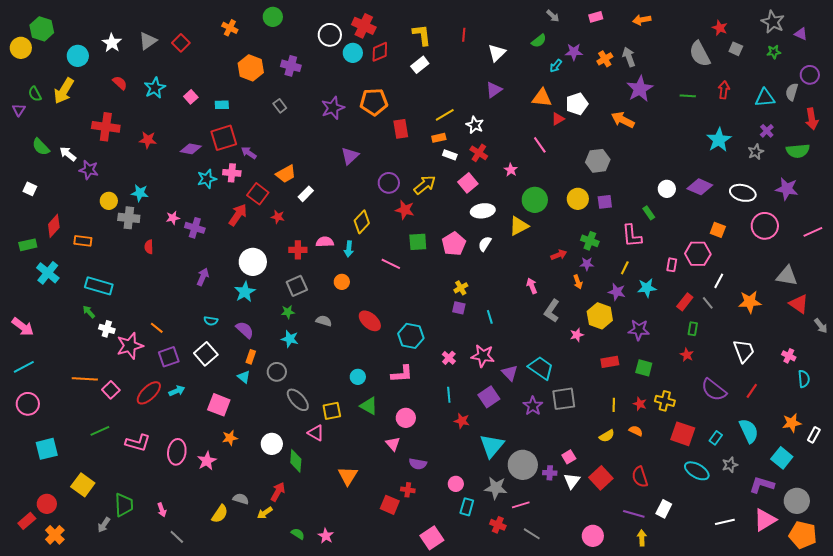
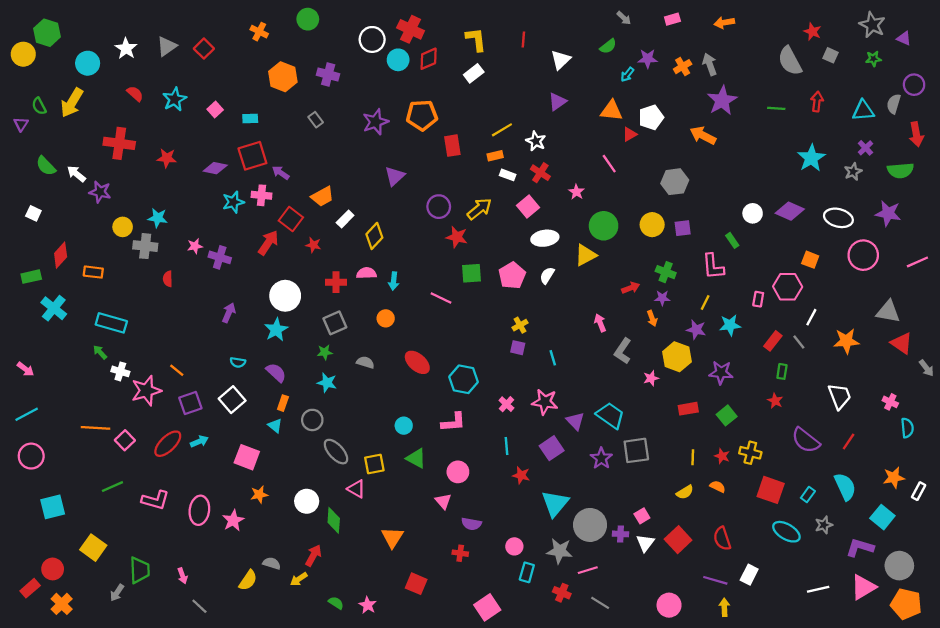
yellow diamond: (362, 222) -> (374, 236), moved
pink arrow: (23, 327) -> (26, 369), size x0.7
green square: (644, 368) -> (727, 415), turned 36
red square: (390, 505) -> (416, 584), moved

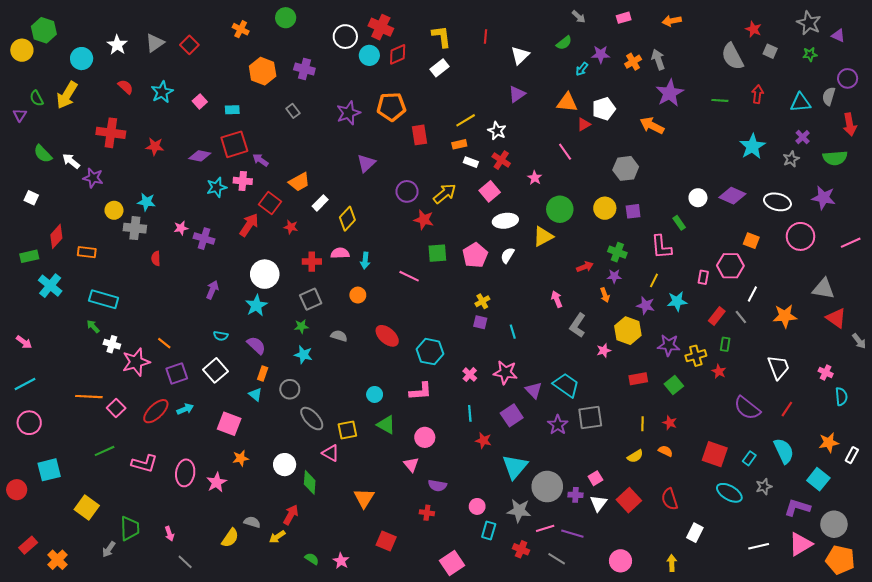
yellow cross: (750, 453) -> (696, 356), moved, turned -30
red circle: (53, 569) -> (17, 490), moved
purple line: (715, 580) -> (572, 534), moved

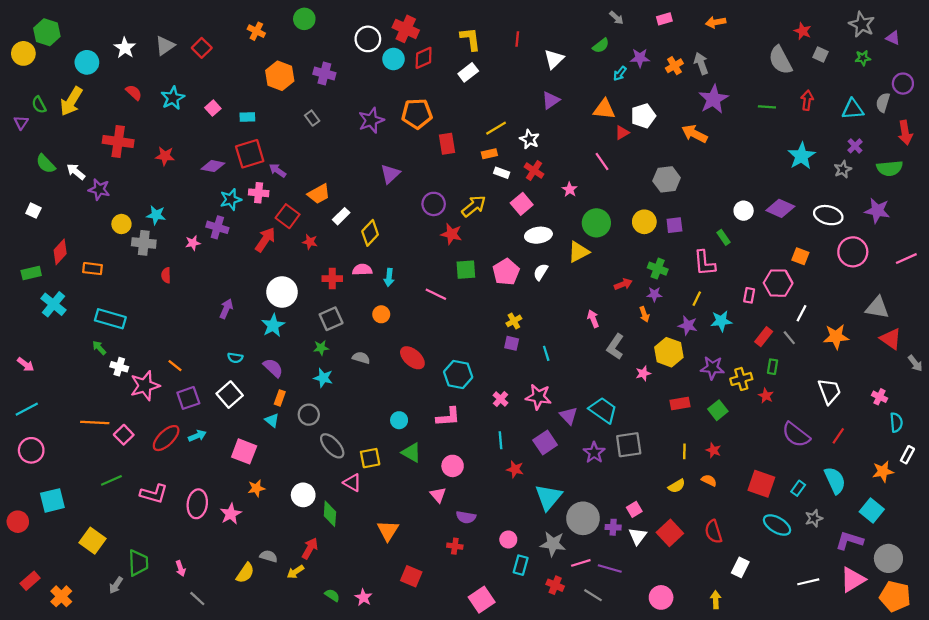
purple cross: (204, 239) -> (217, 227), moved
white rectangle: (852, 455) -> (907, 455), moved

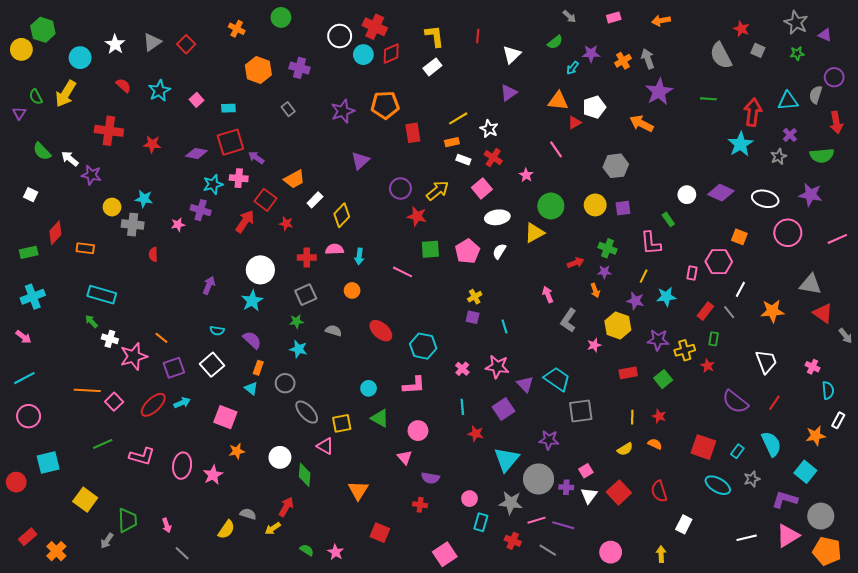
red arrow: (807, 100) -> (753, 112), moved, size x1.5
cyan cross: (53, 304) -> (33, 297), moved, turned 30
purple star: (594, 453) -> (549, 440), moved, turned -30

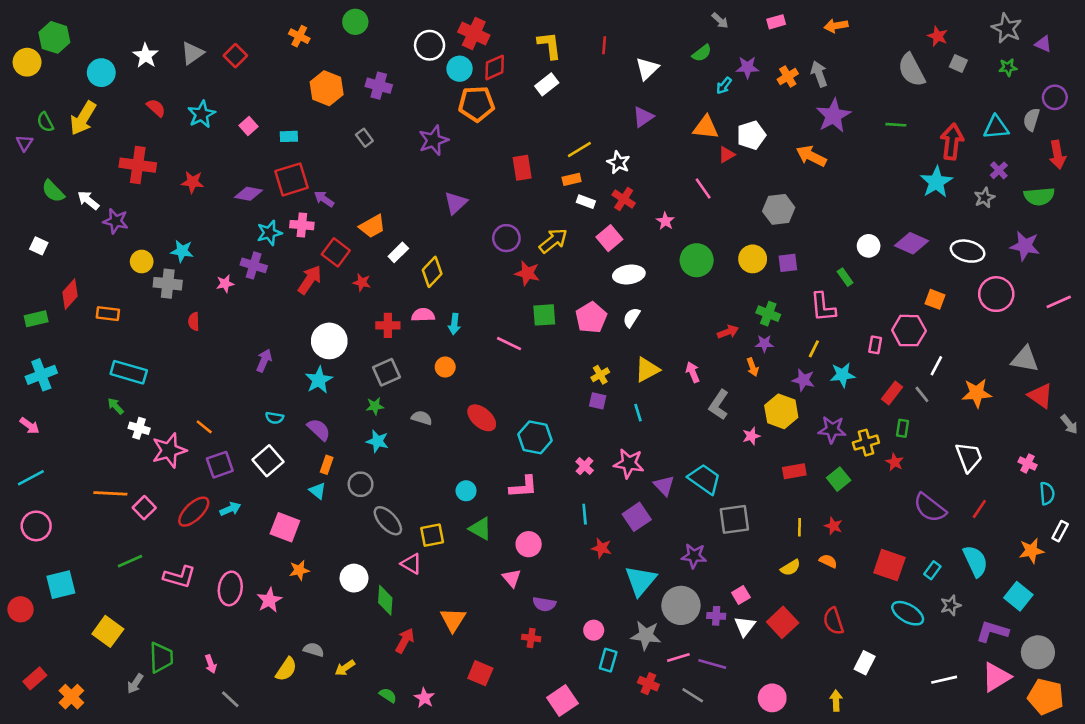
orange pentagon: (385, 105) -> (476, 104), moved
yellow triangle: (534, 233) -> (647, 370), moved
red arrow: (286, 507) -> (405, 641), moved

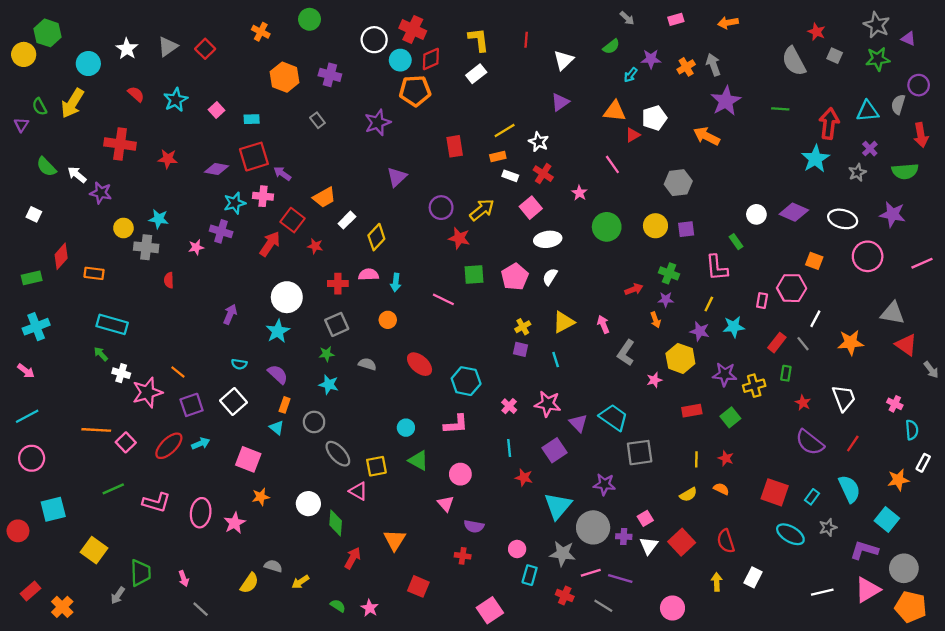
green star: (1008, 67) -> (878, 59), size x1.5
red star: (895, 462) -> (803, 403), moved
yellow arrow: (836, 701) -> (717, 582), moved

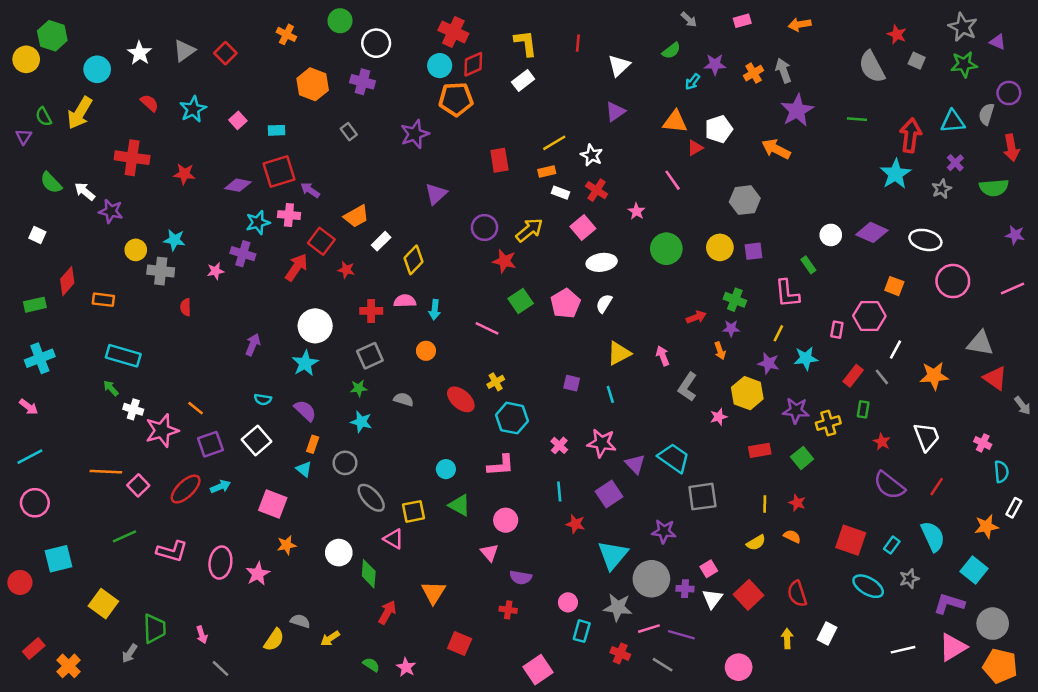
white circle: (374, 40) -> (376, 43), moved
purple star: (893, 214) -> (1015, 235), moved, size x0.7
green square: (474, 274) -> (521, 301), turned -30
yellow cross: (523, 327) -> (496, 382), moved

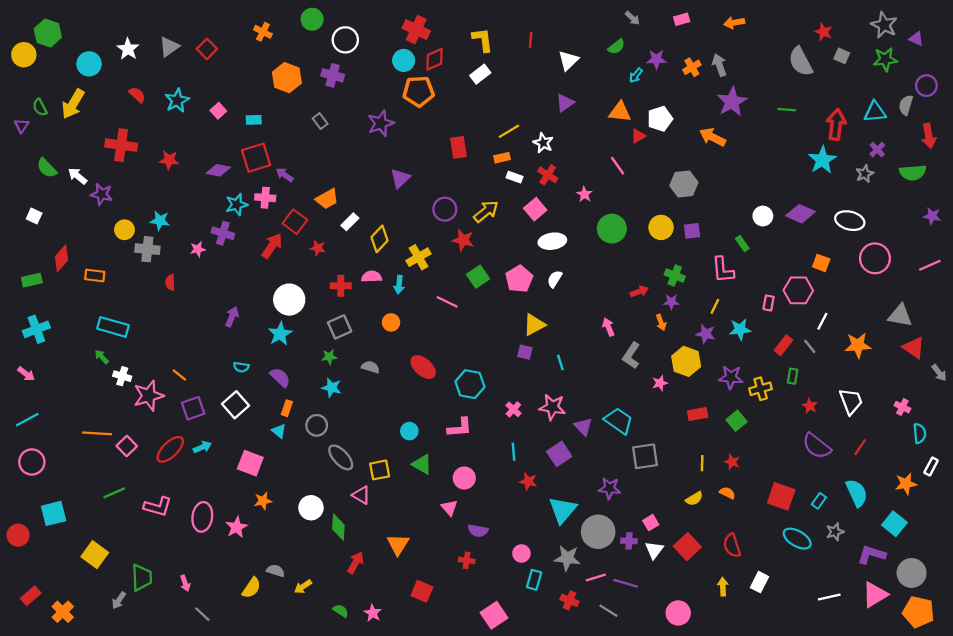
yellow triangle: (619, 353) -> (534, 325), moved
yellow cross: (496, 382) -> (418, 257), moved, size x1.5

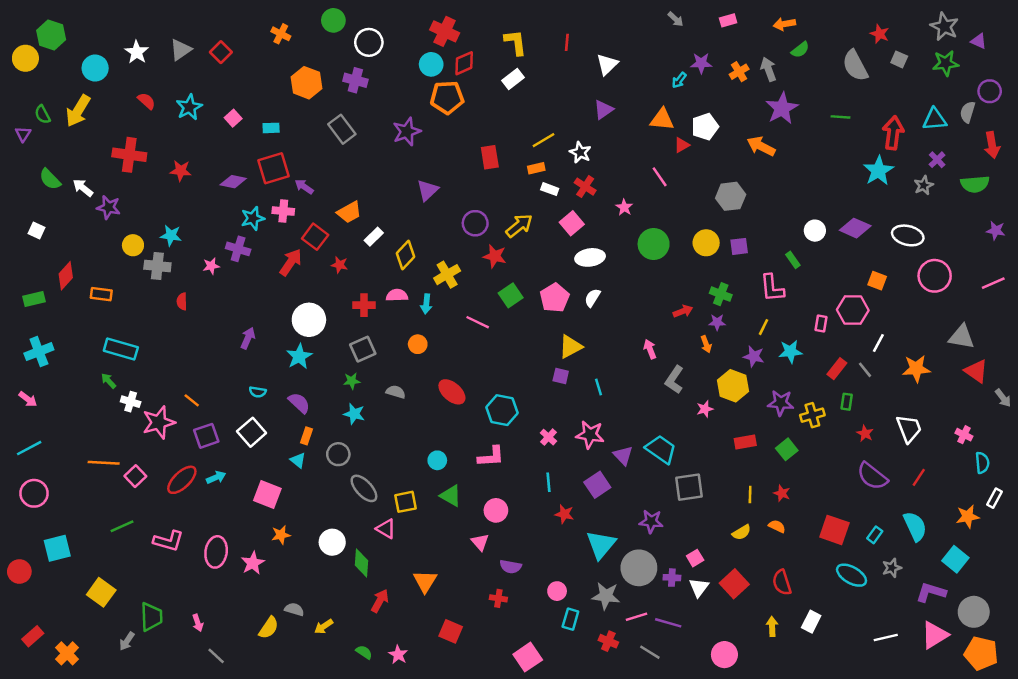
green semicircle: (616, 47) -> (800, 50), moved
gray rectangle: (320, 121) -> (342, 129), size x1.6

